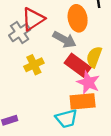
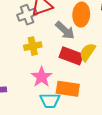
red rectangle: (78, 65) -> (71, 56), turned -30
pink star: (88, 82) -> (42, 77), moved

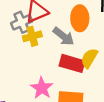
yellow cross: (33, 46) -> (32, 36), moved

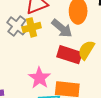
gray cross: (22, 22) -> (17, 26), moved, turned -30

